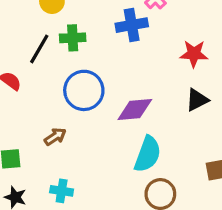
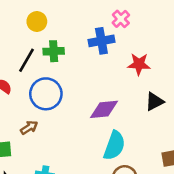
red star: (194, 54) -> (139, 64), moved
blue circle: (84, 90) -> (46, 94), moved
brown arrow: (55, 137) -> (29, 127), moved

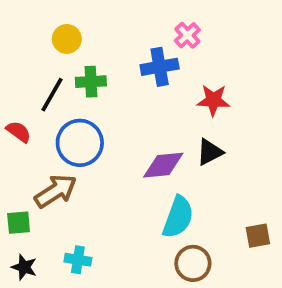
black triangle: (154, 102) -> (210, 152), moved
brown arrow: (29, 127) -> (56, 191), size x1.6

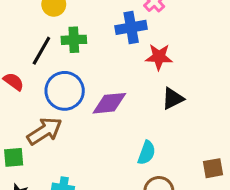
red star: (213, 100) -> (159, 57), moved
purple diamond: (163, 165) -> (109, 103), moved
cyan semicircle: (178, 217) -> (147, 153), size x0.7

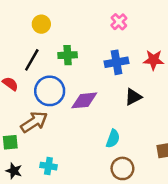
blue cross: (131, 27) -> (116, 62), moved
green cross: (74, 40) -> (68, 55), moved
red star: (159, 57) -> (153, 60), moved

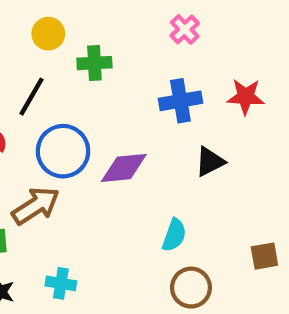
green cross: (68, 55) -> (94, 63), moved

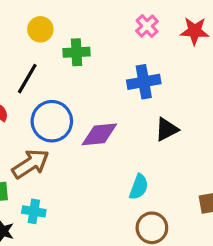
red star: (246, 97) -> (195, 31), moved
cyan cross: (61, 283) -> (34, 211), moved

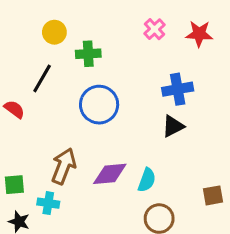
blue cross: (144, 82) -> (178, 89), moved
blue circle: (52, 121) -> (99, 105), moved
purple diamond: (99, 134) -> (110, 174), moved
brown arrow: (31, 164) -> (64, 166), moved, turned -36

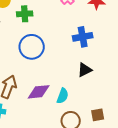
black triangle: (173, 126) -> (85, 70), moved
brown square: (213, 195) -> (98, 115), moved

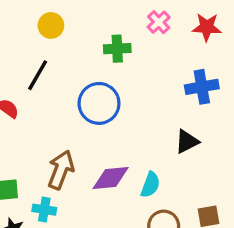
green cross: (25, 14) -> (117, 49), moved
blue cross: (83, 37) -> (202, 87), moved

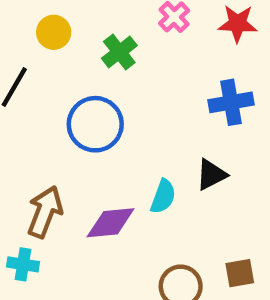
yellow circle: (51, 25) -> (54, 32), moved
green cross: (117, 49) -> (119, 52), turned -35
cyan semicircle: (150, 185) -> (163, 196), moved

